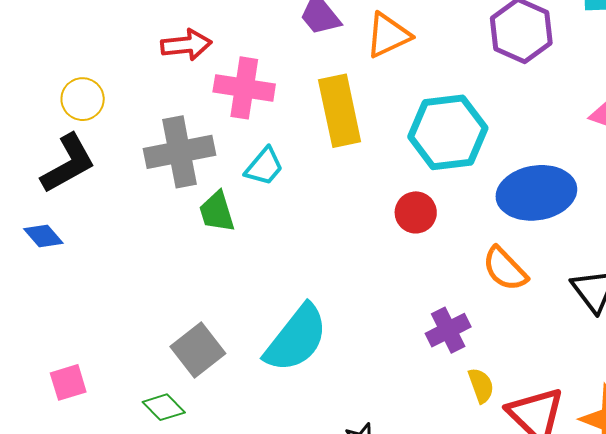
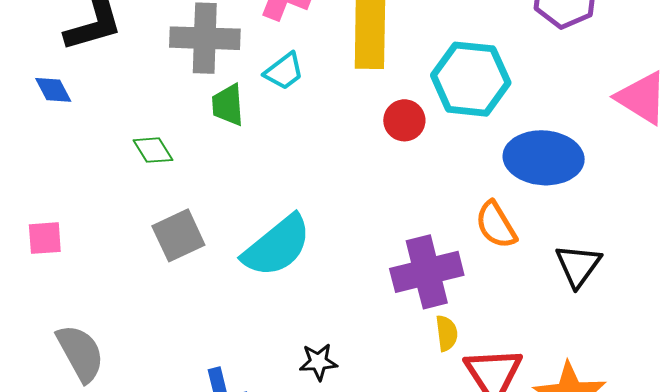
red circle: (416, 212) -> (404, 120), moved
purple cross: (448, 330) -> (427, 272), size x1.6
green diamond: (164, 407) -> (153, 150), moved

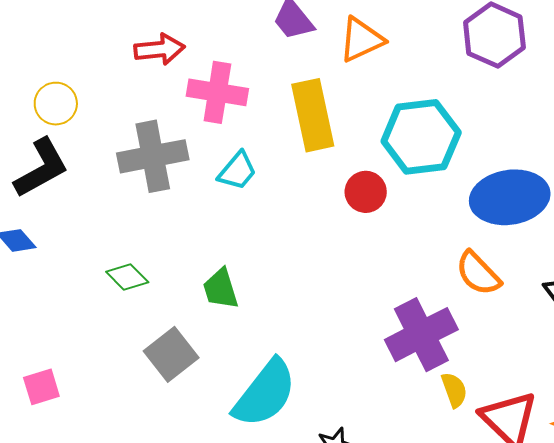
green trapezoid: (228, 105) -> (221, 289), moved
cyan semicircle: (277, 246) -> (265, 393), moved

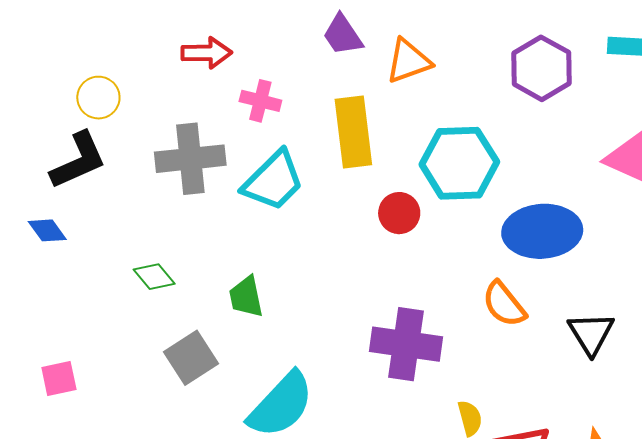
pink cross: (217, 92) -> (260, 101), size x0.7
cyan trapezoid: (237, 171) -> (273, 181), size x1.6
purple cross: (421, 335) -> (406, 344), moved, turned 30

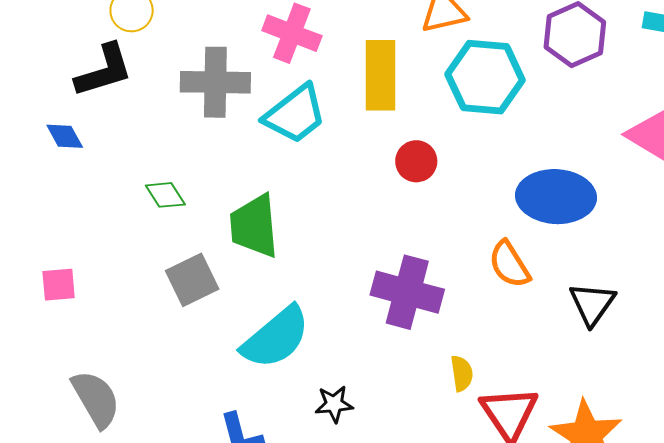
pink cross: (260, 101) -> (292, 33), size x1.4
cyan hexagon: (459, 163) -> (485, 77), moved
green trapezoid: (246, 297) -> (254, 226), size x1.5

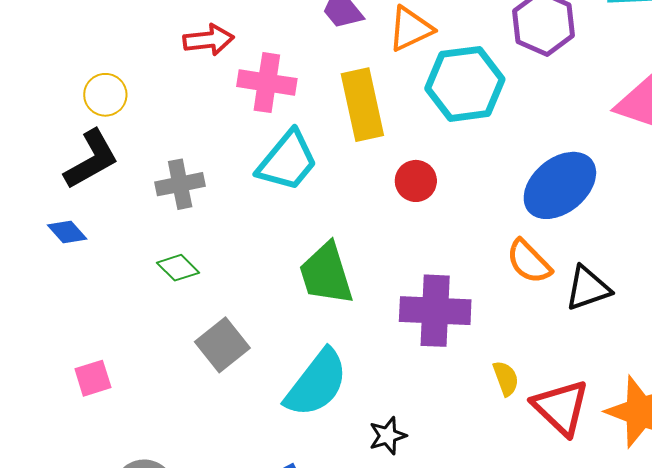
gray cross: (215, 82) -> (180, 184), moved, size x0.7
blue ellipse: (556, 197) -> (560, 185), turned -30
green trapezoid: (254, 226) -> (326, 274), moved
black triangle: (592, 304) -> (588, 288), moved, turned 48

